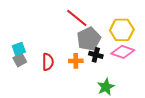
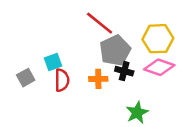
cyan square: (19, 49) -> (53, 62), moved

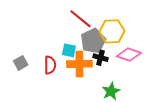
yellow hexagon: (158, 39) -> (112, 31), moved
cyan square: (53, 62) -> (69, 50), moved, turned 32
orange cross: (98, 79) -> (79, 64), size x1.6

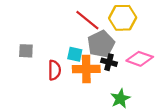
yellow hexagon: (112, 31) -> (123, 18), moved
gray square: (21, 63) -> (26, 51), moved, turned 32

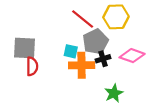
gray square: (26, 51) -> (25, 48), size x1.6
black cross: (109, 62) -> (103, 59), turned -32
red semicircle: (54, 70) -> (32, 66), moved

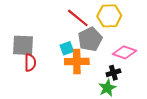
cyan square: (71, 51) -> (67, 48), turned -32
black cross: (103, 59) -> (113, 73), moved

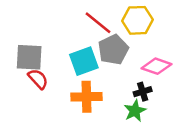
cyan square: (67, 48) -> (84, 61), size x1.6
orange cross: (77, 62) -> (86, 97), moved
red semicircle: (30, 63) -> (38, 79), turned -42

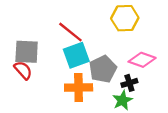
red line: (98, 23) -> (70, 32), moved
gray pentagon: (113, 50) -> (103, 69), moved
red semicircle: (38, 79) -> (23, 70), moved

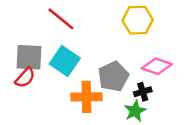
red line: (70, 32) -> (61, 19), moved
cyan square: (76, 55) -> (65, 61), moved, turned -36
red semicircle: (23, 70) -> (25, 78), turned 84

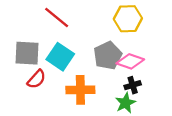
pink diamond: (157, 66) -> (130, 61), moved
gray pentagon: (113, 76) -> (108, 55), moved
red semicircle: (25, 78) -> (37, 79), moved

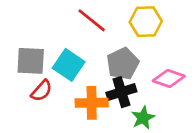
red line: (57, 18) -> (92, 20), moved
pink diamond: (130, 61) -> (169, 79), moved
black cross: (133, 85) -> (121, 92), moved, size x1.5

